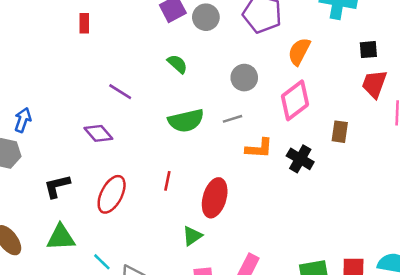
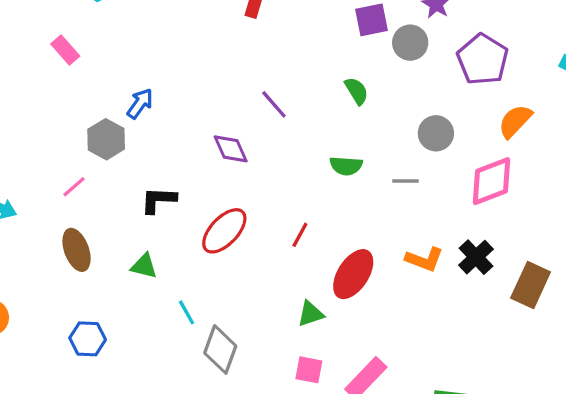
green semicircle: (186, 121) -> (346, 166), size x0.7
brown rectangle: (340, 132) -> (531, 285), moved, size x1.5
orange L-shape: (259, 148) -> (424, 259), moved
green triangle: (61, 237) -> (144, 266), size x0.7

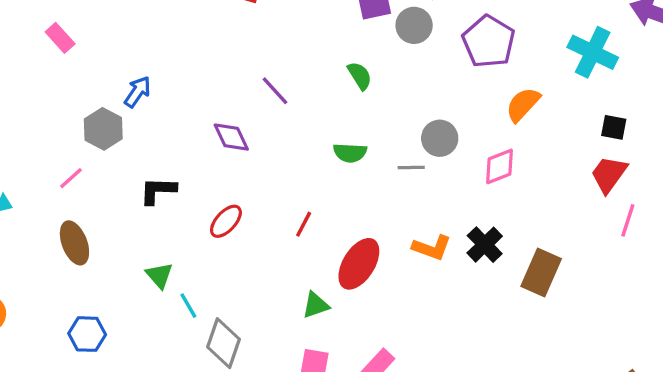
gray circle: (436, 133) -> (440, 138), moved
pink diamond: (491, 181) -> (500, 166), size x0.7
red ellipse: (224, 231) -> (226, 221), size x0.7
green triangle: (144, 266) -> (159, 275), moved, turned 36

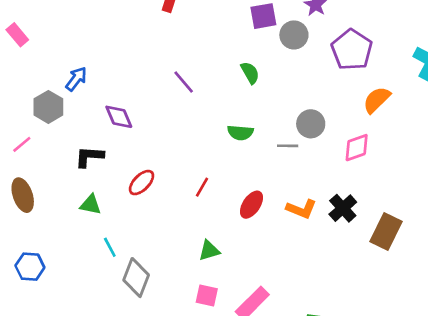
purple diamond: (231, 137) -> (119, 117), moved
red ellipse: (359, 264) -> (251, 205), moved, size x0.7
green triangle: (159, 275) -> (91, 205), moved, turned -40

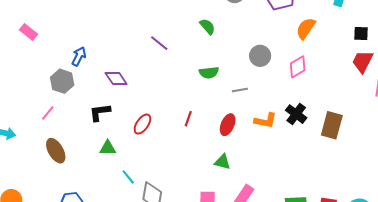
gray line: (288, 146) -> (240, 90), moved
green triangle: (209, 251) -> (223, 162), moved, turned 42

